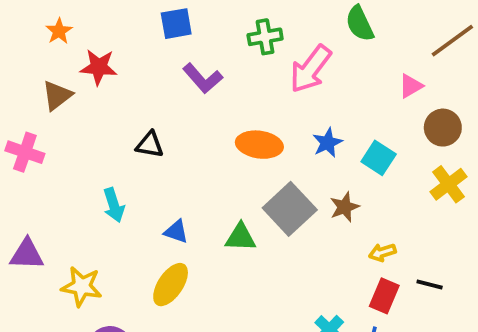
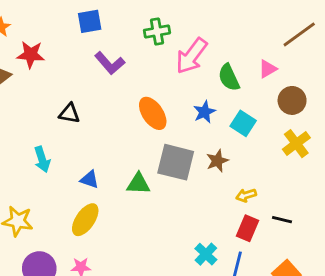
green semicircle: (360, 24) -> (229, 77), moved
orange ellipse: (259, 145) -> (153, 113), turned 48
gray square: (290, 209) -> (176, 162), turned -33

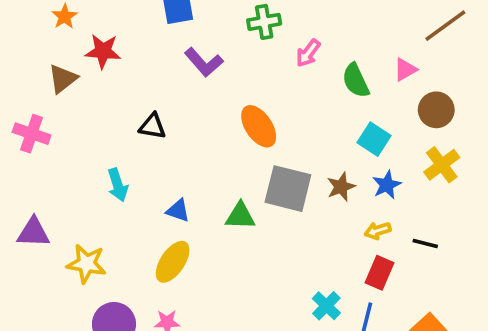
pink arrow: (191, 56) -> (308, 53), size x0.6
blue star: (204, 112) -> (387, 185), moved
black line: (282, 220) -> (425, 243), moved

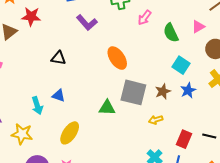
cyan arrow: (118, 185) -> (37, 106), moved
blue triangle: (178, 211) -> (58, 95), moved
yellow arrow: (378, 231) -> (156, 120), moved
black line: (425, 243) -> (209, 136), moved

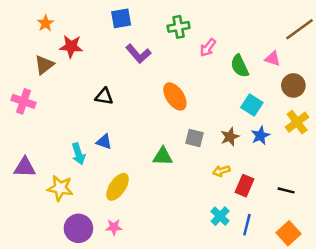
pink triangle: (198, 27) -> (273, 59), turned 48
gray square: (133, 92) -> (194, 138), size x0.6
red rectangle: (184, 139) -> (245, 186), moved

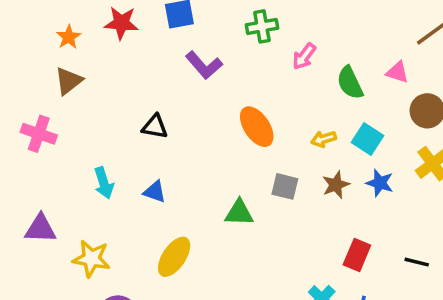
orange star: (45, 23) -> (69, 37), moved
red star: (71, 46) -> (121, 23), moved
blue star: (260, 136) -> (380, 183), turned -30
cyan arrow: (78, 154) -> (104, 183), moved
yellow arrow: (221, 171) -> (324, 139), moved

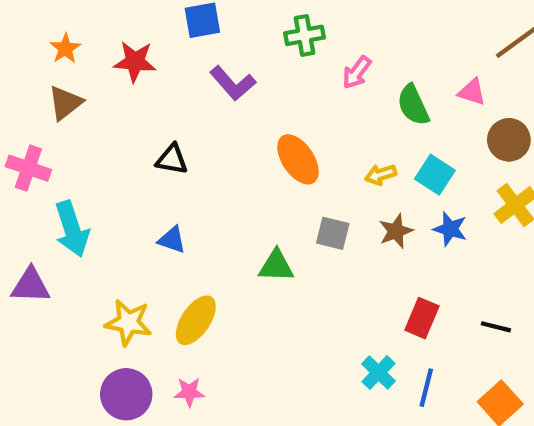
red star: (121, 23) -> (135, 62), moved
cyan arrow: (104, 183) -> (72, 229), moved, size x1.4
yellow star: (91, 259) -> (128, 322), moved

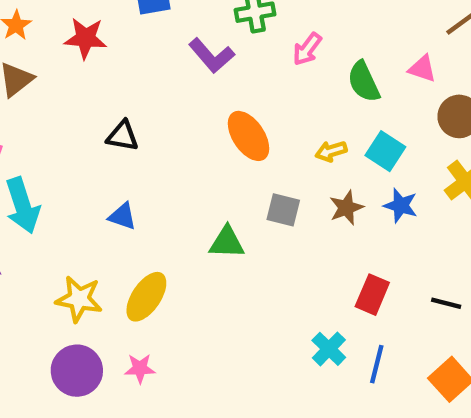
purple L-shape: (233, 83) -> (212, 56), moved

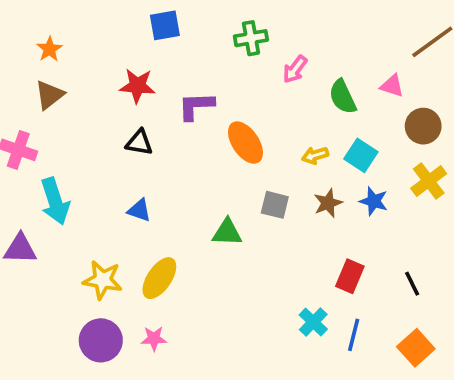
red star: (86, 38) -> (137, 86), moved
purple L-shape: (212, 56) -> (196, 106), moved, turned 129
black line: (446, 303) -> (412, 284), turned 50

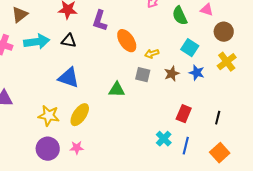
purple L-shape: (196, 106) -> (100, 21), turned -70
yellow arrow: (315, 155) -> (152, 54), moved
cyan arrow: (55, 201) -> (37, 42), moved, turned -80
blue triangle: (139, 210) -> (69, 78), size x1.6
black line: (412, 284) -> (218, 118), turned 40

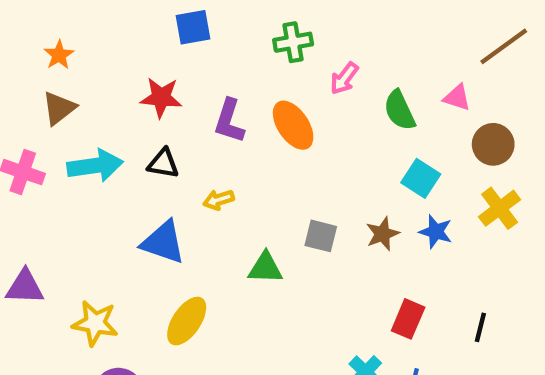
orange ellipse: (127, 41) -> (293, 125), moved
yellow arrow: (152, 54) -> (219, 200), moved
yellow star: (49, 116) -> (95, 323), moved

